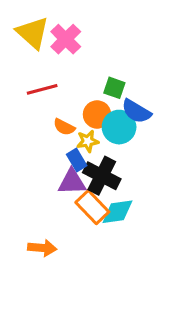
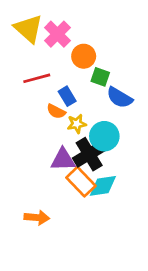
orange circle: (97, 114) -> (84, 56), moved
cyan circle: (119, 127) -> (104, 136), moved
blue rectangle: (77, 160) -> (67, 96), moved
black cross: (102, 176) -> (89, 154), turned 32

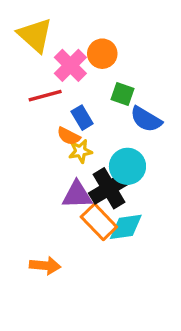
pink cross: (57, 34) -> (70, 65), moved
orange circle: (84, 56) -> (102, 54), moved
yellow star: (77, 124) -> (80, 151), moved

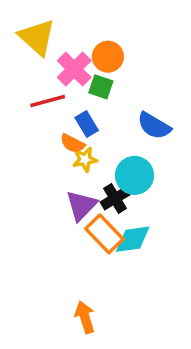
green square: (122, 94) -> (101, 87), moved
black cross: (109, 188) -> (115, 198), size x0.7
purple triangle: (77, 195) -> (81, 206), turned -44
orange arrow: (45, 266) -> (85, 317), moved, turned -112

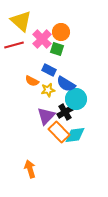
red line: (48, 101) -> (14, 45), moved
blue rectangle: (87, 124) -> (49, 70), turned -32
blue semicircle: (154, 126) -> (66, 84), moved
orange semicircle: (72, 143) -> (32, 81), moved
orange arrow: (85, 317) -> (30, 169), moved

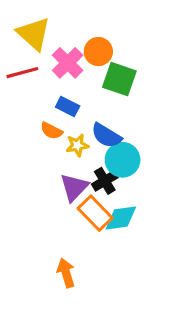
green square: (57, 49) -> (119, 79), moved, size x1.5
blue rectangle: (49, 70) -> (68, 106), moved
orange arrow: (30, 169) -> (66, 273), moved

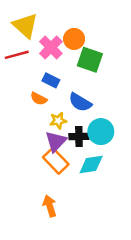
yellow star: (77, 145) -> (58, 121), moved
cyan circle: (123, 160) -> (101, 132), moved
black cross: (105, 181) -> (79, 136), turned 30
orange rectangle: (95, 213) -> (56, 161), moved

